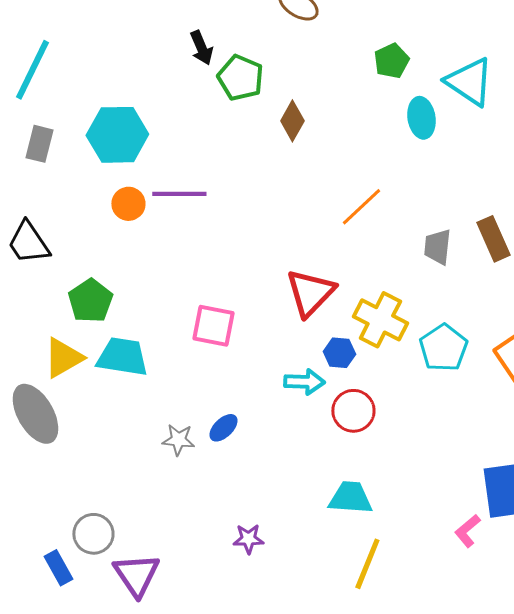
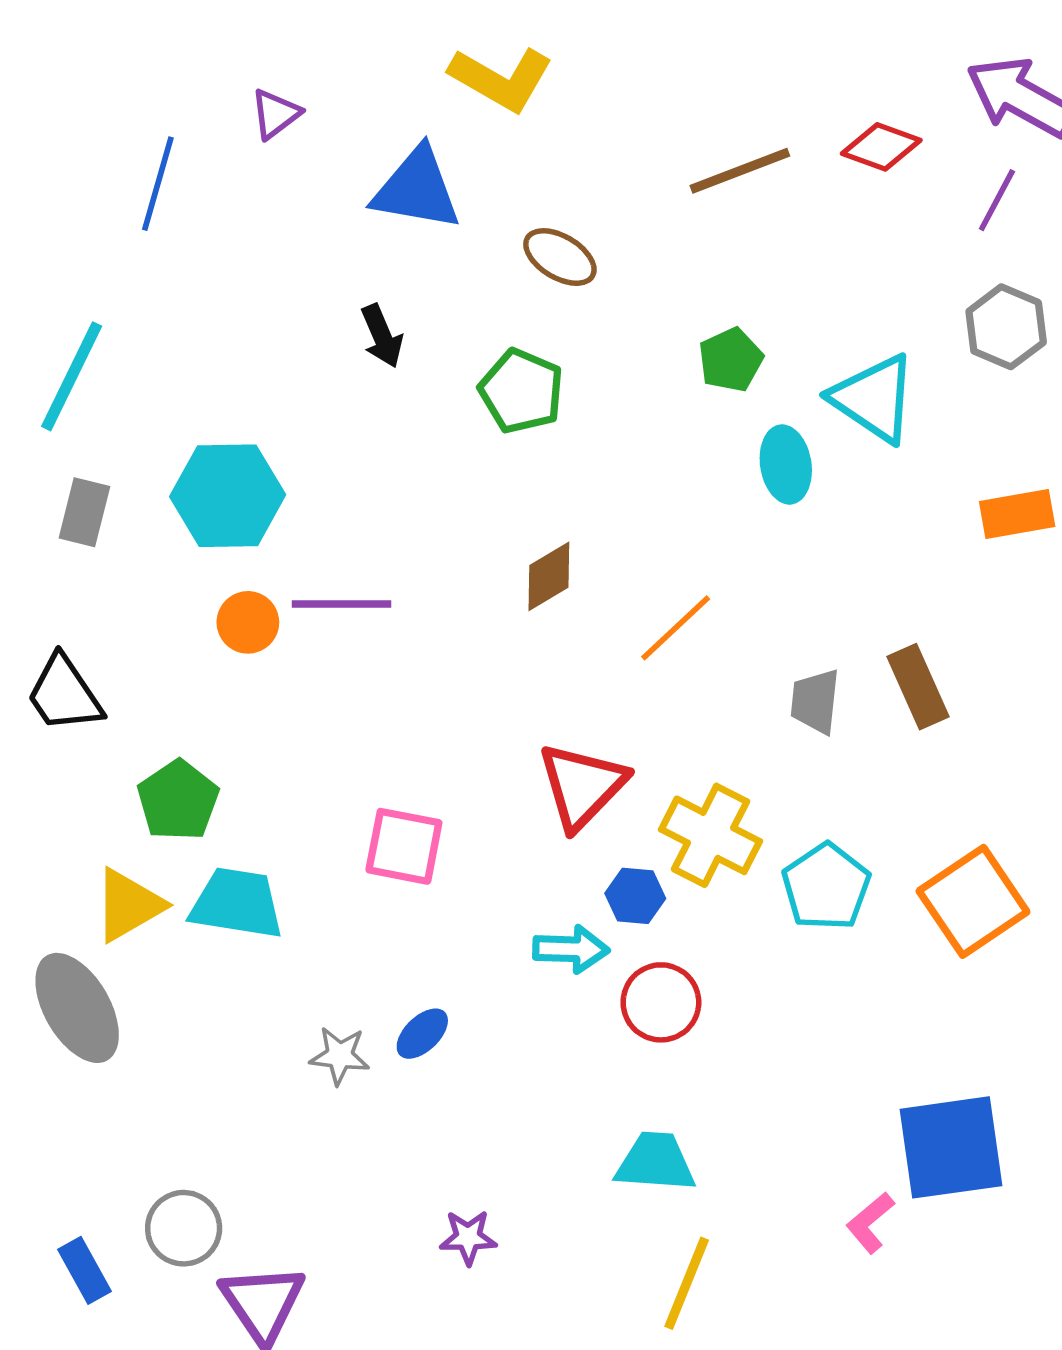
green pentagon: (240, 78) -> (521, 391), moved
brown diamond: (292, 121) -> (549, 576), moved, turned 30
blue rectangle: (58, 568) -> (84, 1270), moved

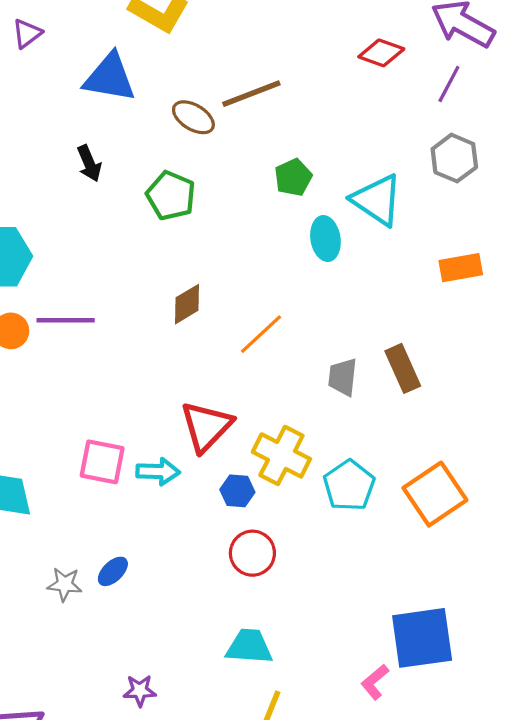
brown line: (740, 171) -> (251, 94), moved
cyan arrow: (571, 949) -> (158, 472), moved

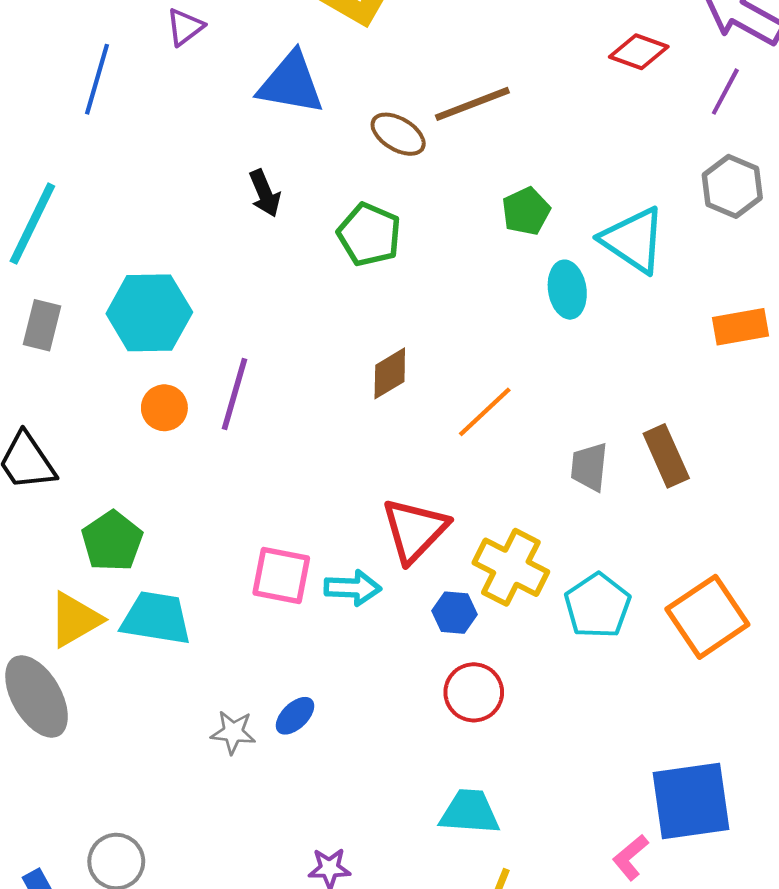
purple line: (66, 320) -> (235, 394), turned -74

